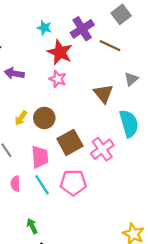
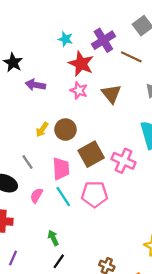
brown triangle: (103, 93) -> (111, 94), moved
pink cross: (102, 149) -> (124, 161), turned -30
pink semicircle: (15, 184) -> (36, 195), turned 32

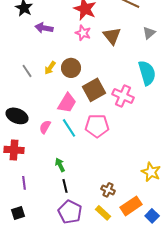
gray line: (28, 162) -> (27, 71), moved
pink trapezoid: (61, 169) -> (67, 103), turned 35
purple line: (13, 258) -> (24, 183), turned -32
black line: (59, 261) -> (65, 186), turned -48

